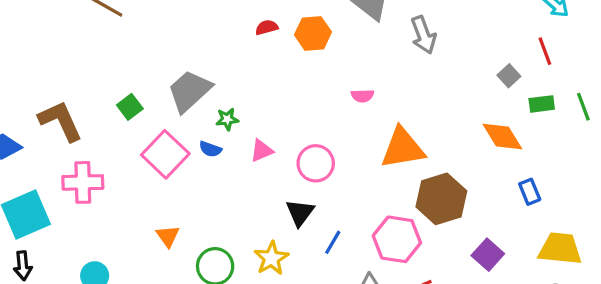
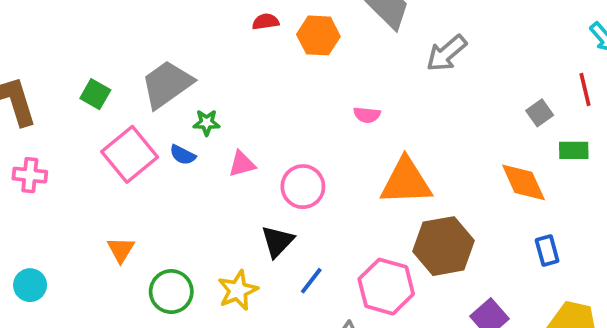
gray arrow: (423, 35) -> (446, 53), turned 63
green square: (130, 107) -> (95, 94), turned -30
pink cross: (83, 182) -> (30, 175), size x0.7

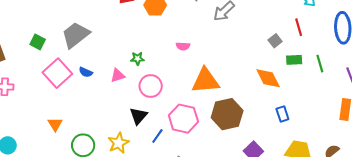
green star: (207, 123) -> (137, 58), moved
pink hexagon: (386, 287) -> (183, 119), moved

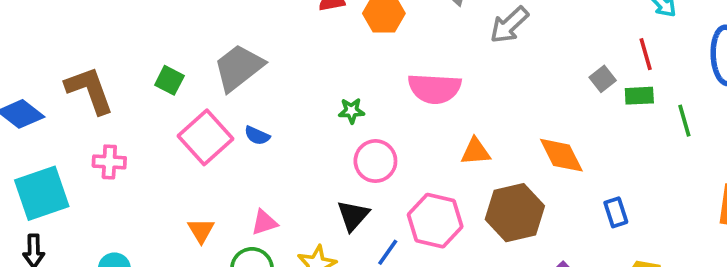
pink semicircle: (183, 46) -> (435, 88), size x2.0
green rectangle: (294, 60) -> (639, 96), moved
pink triangle: (118, 75) -> (264, 223), moved
orange diamond: (268, 78) -> (561, 155), moved
orange triangle: (205, 81) -> (476, 152), size x0.6

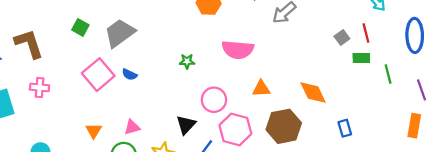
gray square: (603, 79) -> (342, 37), moved
green square: (169, 80) -> (80, 27), moved
pink circle: (375, 161) -> (214, 100), moved

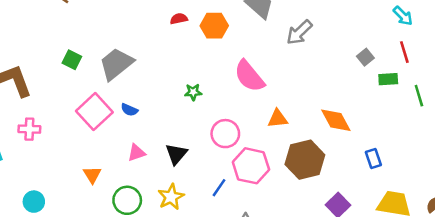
red line: (366, 33) -> (404, 52), moved
pink semicircle: (238, 50) -> (249, 76), turned 48
black triangle: (186, 125) -> (176, 154), moved
pink triangle: (132, 127) -> (137, 153), moved

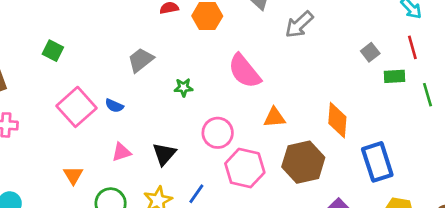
gray trapezoid: (116, 64) -> (141, 60), moved, size x0.7
orange diamond: (336, 120) -> (337, 120), turned 32
blue rectangle: (373, 159) -> (377, 162), size x1.8
blue line: (219, 188) -> (196, 194), moved

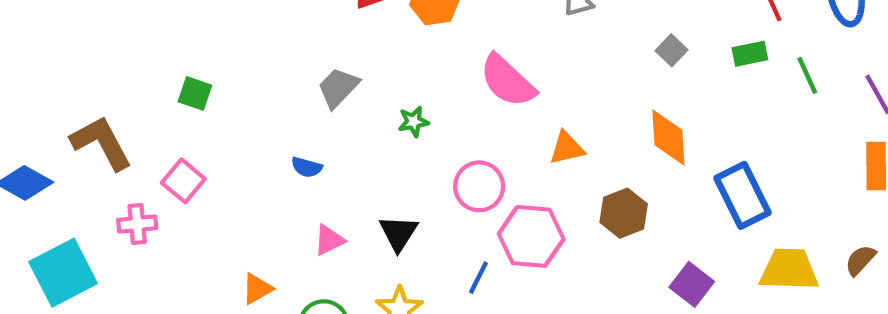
gray square: (370, 52) -> (671, 50), moved
pink square: (76, 107) -> (183, 181), moved, size x0.7
brown hexagon: (303, 162) -> (624, 213), size x0.7
orange triangle: (73, 175) -> (257, 289), turned 40
blue line: (196, 194) -> (478, 278), moved

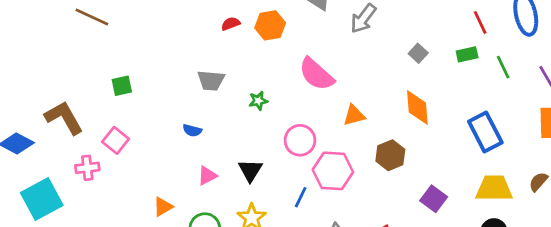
gray trapezoid: (338, 88) -> (211, 80), turned -128
green square: (195, 93) -> (122, 86), turned -30
blue rectangle: (742, 195) -> (485, 132), moved

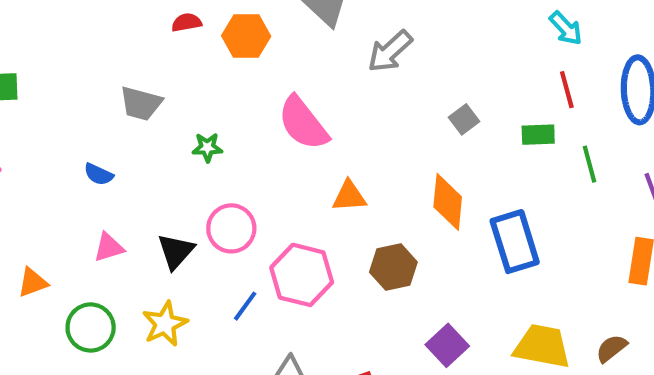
blue rectangle: (485, 132) -> (515, 242), moved
pink circle: (300, 140) -> (231, 228), moved

